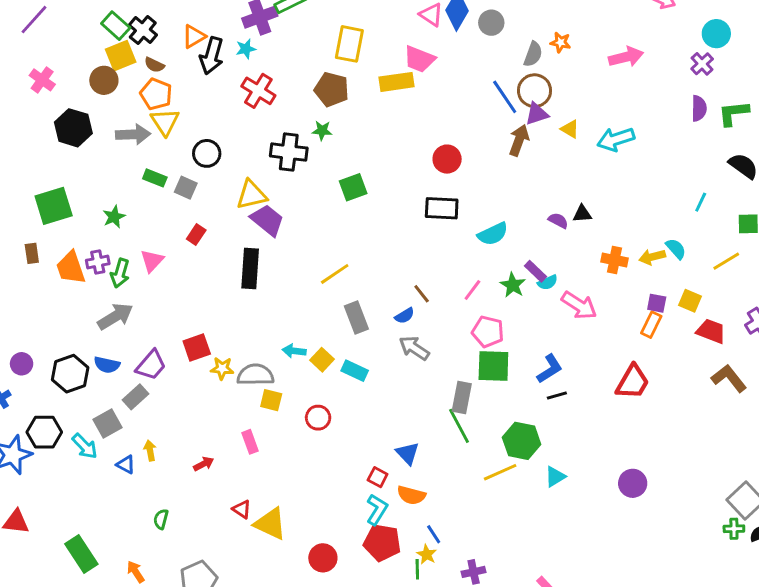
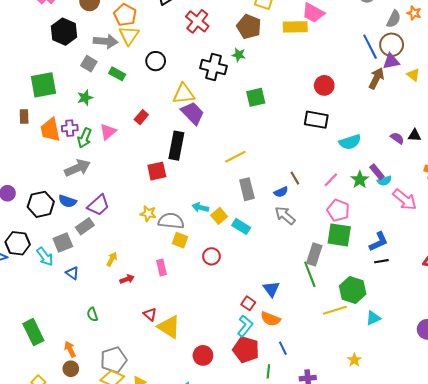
gray square: (186, 188) -> (89, 64), moved
red square: (197, 347) -> (157, 171), moved
yellow arrow: (150, 450) -> (112, 259), moved, turned 32
green semicircle: (161, 519) -> (92, 314), turned -40
yellow star: (427, 554) -> (354, 360), moved

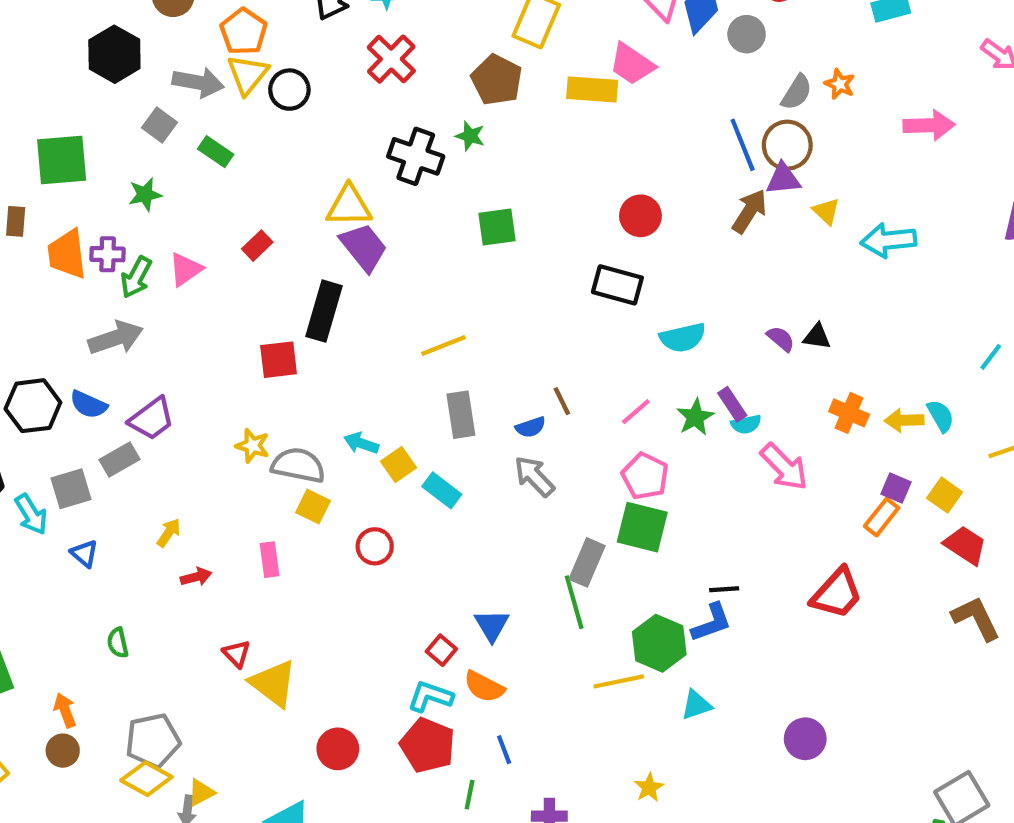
black circle: (156, 61) -> (289, 90), moved
blue L-shape: (379, 242) -> (712, 623), moved
cyan L-shape: (245, 326) -> (430, 696), turned -115

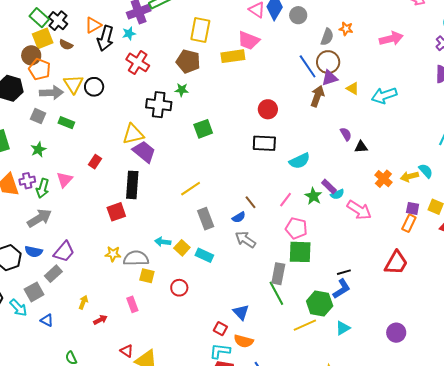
orange pentagon: (244, 32) -> (40, 69), moved
purple semicircle: (781, 339) -> (346, 134), moved, turned 32
orange cross: (849, 413) -> (383, 179), turned 30

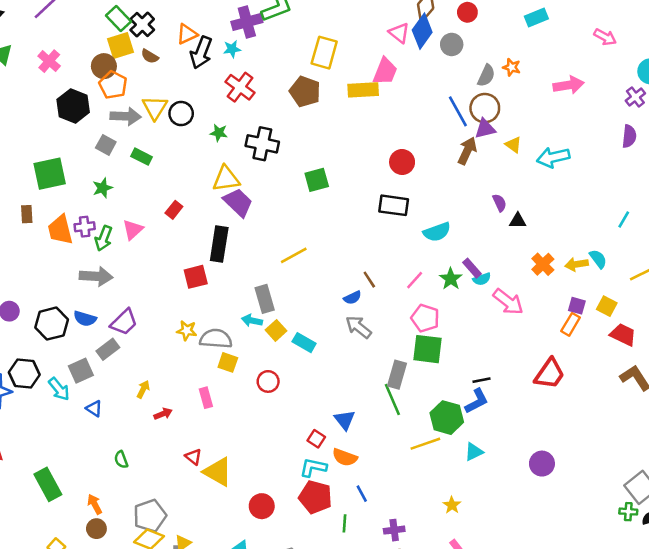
pink trapezoid: (249, 40) -> (385, 71), turned -95
green star: (182, 90) -> (219, 133), moved
gray arrow: (39, 218) -> (96, 276), turned 30
gray rectangle: (206, 219) -> (265, 299), moved

